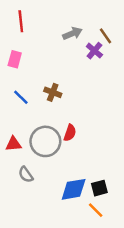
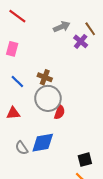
red line: (21, 21) -> (17, 16), turned -48
gray circle: (45, 141) -> (48, 98), moved
red triangle: (13, 144) -> (13, 113), moved
blue diamond: (74, 189) -> (43, 143), moved

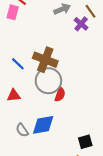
pink rectangle: (12, 49) -> (13, 12), moved
brown cross: (45, 77) -> (45, 60), size x1.6

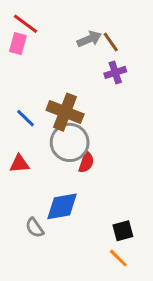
brown line: (91, 11) -> (111, 42), moved
purple cross: (81, 24) -> (115, 72), moved, turned 32
gray semicircle: (22, 130) -> (35, 228), moved

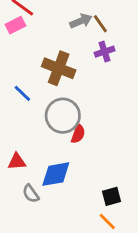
pink rectangle: (18, 44) -> (15, 25), turned 48
brown cross: (65, 112) -> (59, 68), moved
red triangle: (19, 164) -> (17, 162), moved

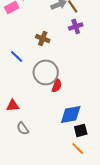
brown cross: (59, 68) -> (43, 38), size x0.6
blue diamond: (56, 174) -> (71, 114), moved

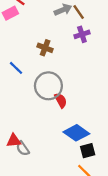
red semicircle: (57, 85) -> (61, 100), turned -48
red triangle: (13, 105) -> (14, 141), moved
blue diamond: (71, 114) -> (76, 133), turned 45

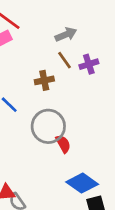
brown line: (79, 12) -> (65, 60), moved
brown cross: (45, 48) -> (44, 80), turned -32

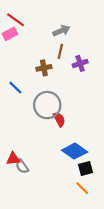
brown line: (65, 60) -> (60, 51), turned 48
purple cross: (89, 64) -> (80, 63), moved

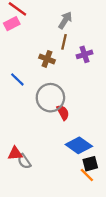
gray arrow: (61, 31) -> (65, 20), turned -35
brown cross: (44, 68) -> (47, 59), turned 32
orange line: (82, 188) -> (87, 175), moved

